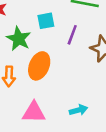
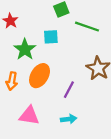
purple line: (72, 35) -> (69, 90), moved

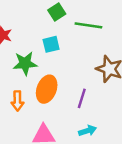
green star: (25, 49) -> (25, 63), turned -30

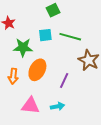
green line: (88, 25) -> (70, 37), moved
cyan arrow: (88, 131) -> (57, 106), moved

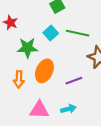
cyan square: (45, 35) -> (51, 33), turned -32
purple line: (64, 81) -> (74, 81), turned 49

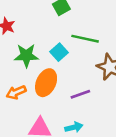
cyan square: (51, 33) -> (59, 52), moved
orange arrow: (19, 79) -> (16, 92), turned 63

